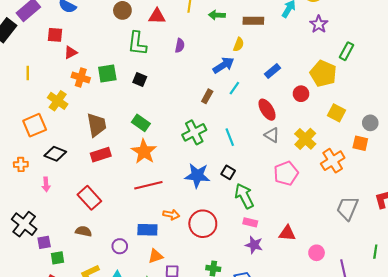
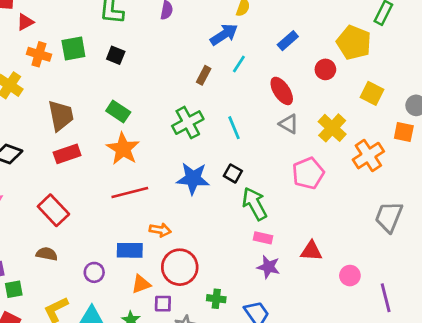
red circle: (203, 224) -> (180, 267), moved

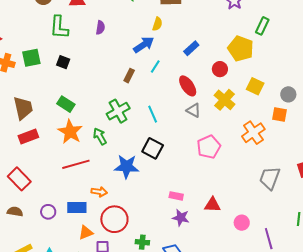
yellow cross: (332, 128) -> (224, 100), moved
black square: (233, 173) -> (153, 148), size x1.5
blue star: (193, 179) -> (127, 166), moved
green arrow: (255, 204) -> (100, 136), moved, size x0.7
purple circle: (94, 272) -> (48, 212), moved

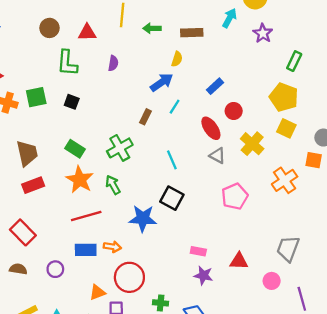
yellow pentagon: (241, 49) -> (284, 97), moved
red circle: (220, 69) -> (234, 111), moved
green cross: (118, 111) -> (120, 148), moved
gray trapezoid: (270, 178) -> (288, 249), moved
blue rectangle: (77, 207) -> (86, 250), moved

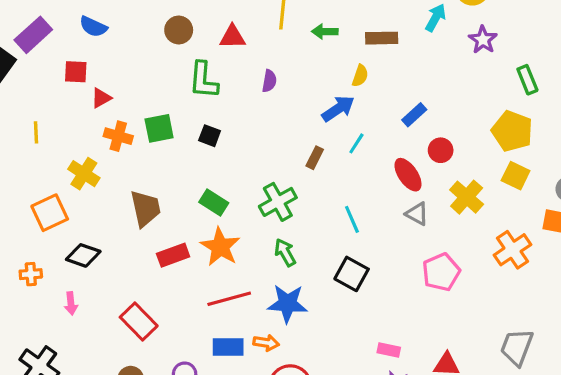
green rectangle: (294, 61) -> (527, 80), turned -48
red rectangle: (33, 185) -> (173, 255), moved
green arrow: (113, 185) -> (285, 252), moved
blue star: (143, 218) -> (287, 303), moved

